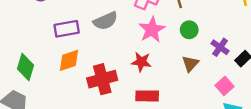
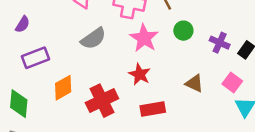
purple rectangle: (67, 29) -> (36, 58), moved
red star: (141, 62) -> (140, 74), turned 30
brown triangle: (190, 64) -> (194, 83), moved, turned -36

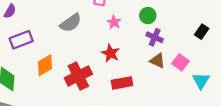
pink star: (144, 38) -> (114, 22), size x0.6
purple cross: (220, 43) -> (155, 37), moved
pink square: (232, 82) -> (181, 62), moved

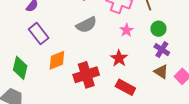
purple rectangle: (21, 40) -> (39, 34), turned 65
red rectangle: (122, 83) -> (125, 87), turned 30

